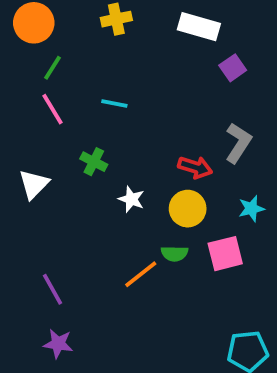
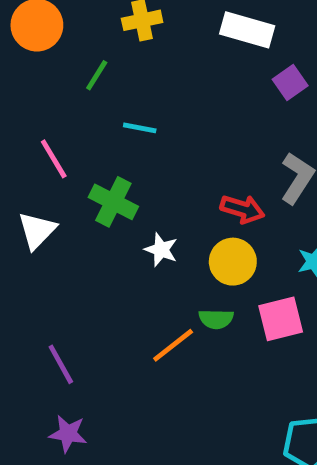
green line: (53, 68) -> (97, 75), moved
pink line: (53, 109) -> (54, 159), moved
green cross: (94, 162) -> (113, 202), size x1.4

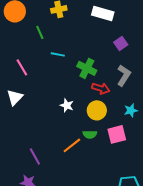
green line: (97, 75) -> (40, 32), turned -56
purple square: (290, 82) -> (121, 43), moved
green cross: (113, 202) -> (87, 68), moved
purple line: (61, 364) -> (35, 156), moved

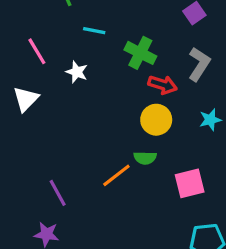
white star: (67, 105) -> (77, 72), moved
pink square: (117, 134) -> (190, 183), moved

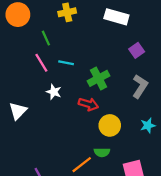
pink line: (37, 51) -> (41, 63), moved
green cross: (140, 53) -> (99, 78), turned 35
red arrow: (163, 85) -> (88, 104), moved

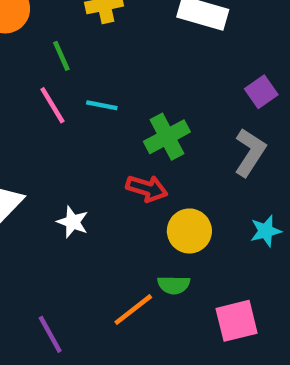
purple square: (137, 50) -> (261, 92), moved
white star: (54, 92) -> (73, 222), moved

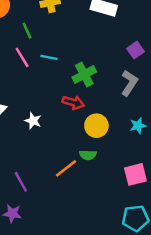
pink square: (237, 321) -> (135, 174), moved

